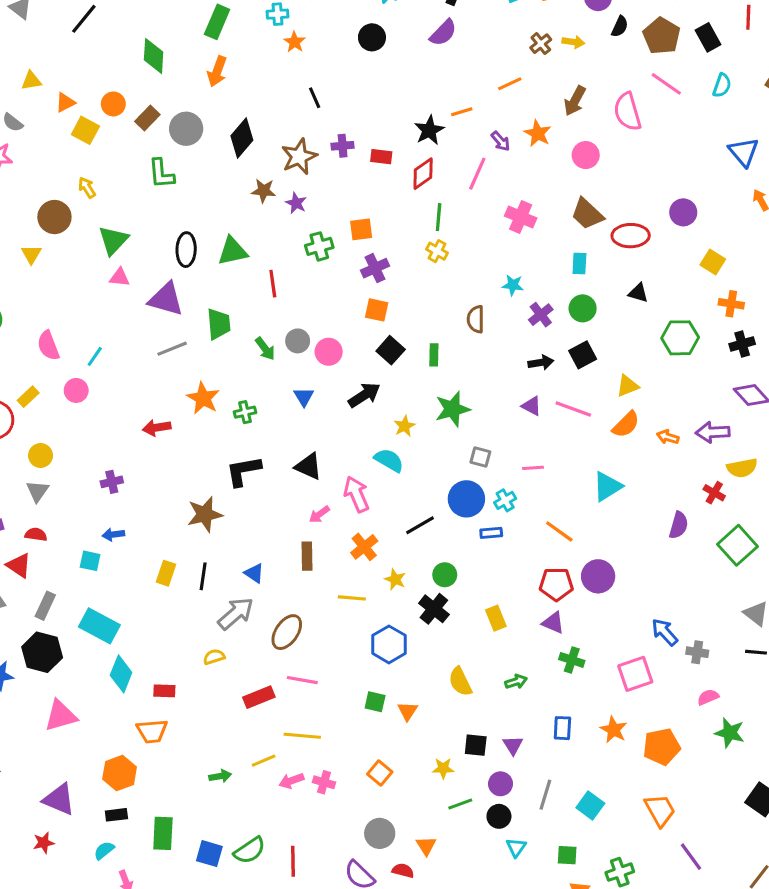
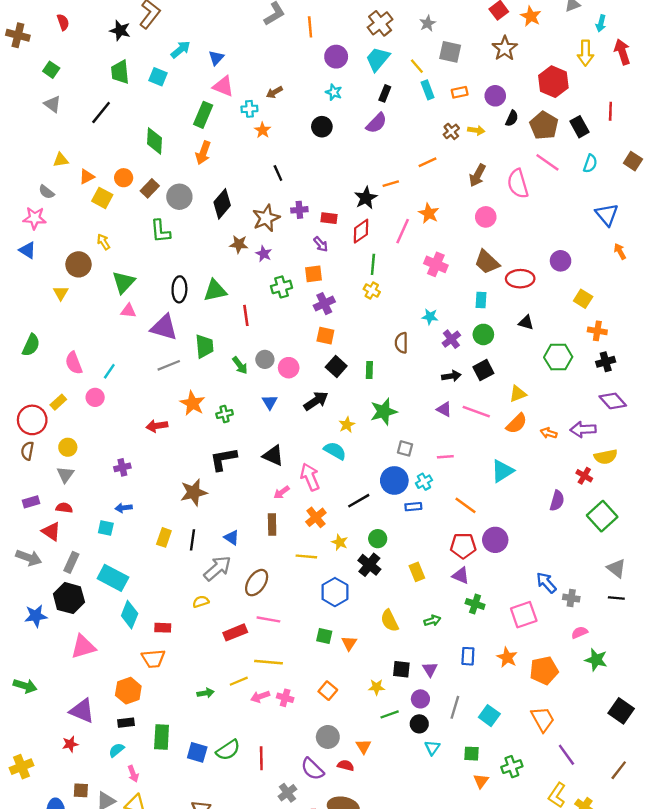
orange star: (538, 133) -> (429, 213), moved
purple arrow: (500, 141) -> (321, 244), moved

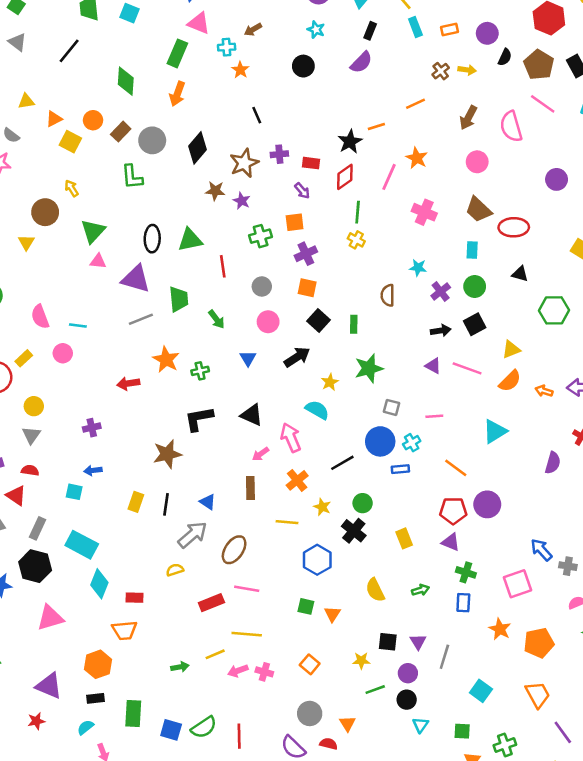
purple circle: (561, 261) -> (557, 179), moved
gray circle: (265, 359) -> (262, 286), moved
cyan line: (109, 371) -> (78, 326), turned 63
blue rectangle: (468, 656) -> (463, 603), moved
gray line: (455, 707) -> (444, 657), moved

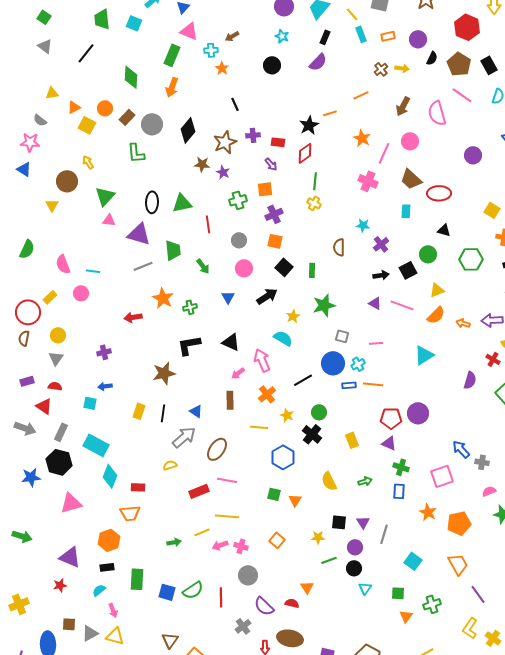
pink line: (389, 177) -> (384, 153), moved
green circle: (475, 286) -> (428, 254), moved
orange line: (456, 468) -> (373, 384), moved, turned -30
gray circle: (310, 713) -> (248, 575), moved

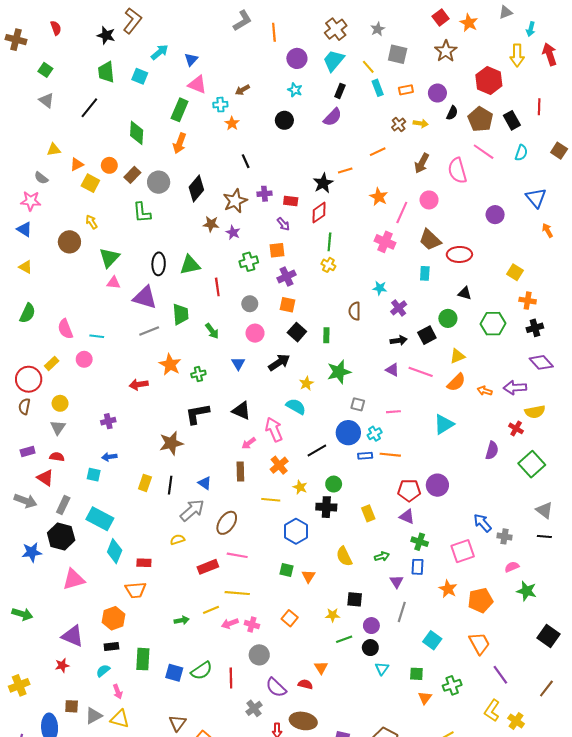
yellow triangle: (52, 205) -> (25, 267), moved, turned -32
black cross: (312, 434) -> (326, 507), turned -36
purple triangle: (363, 522) -> (397, 582), moved

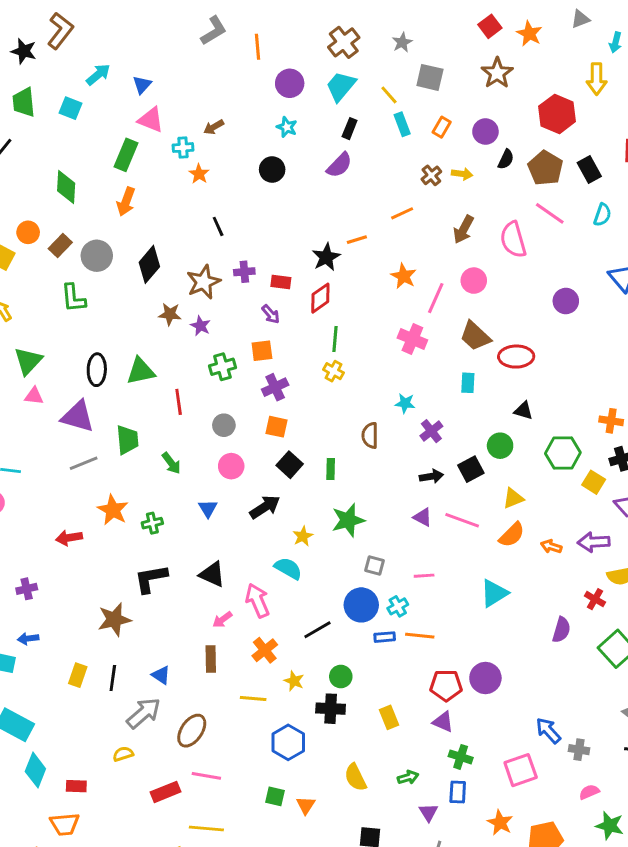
orange rectangle: (406, 90) -> (442, 127), turned -48
yellow square: (515, 272) -> (594, 482), moved

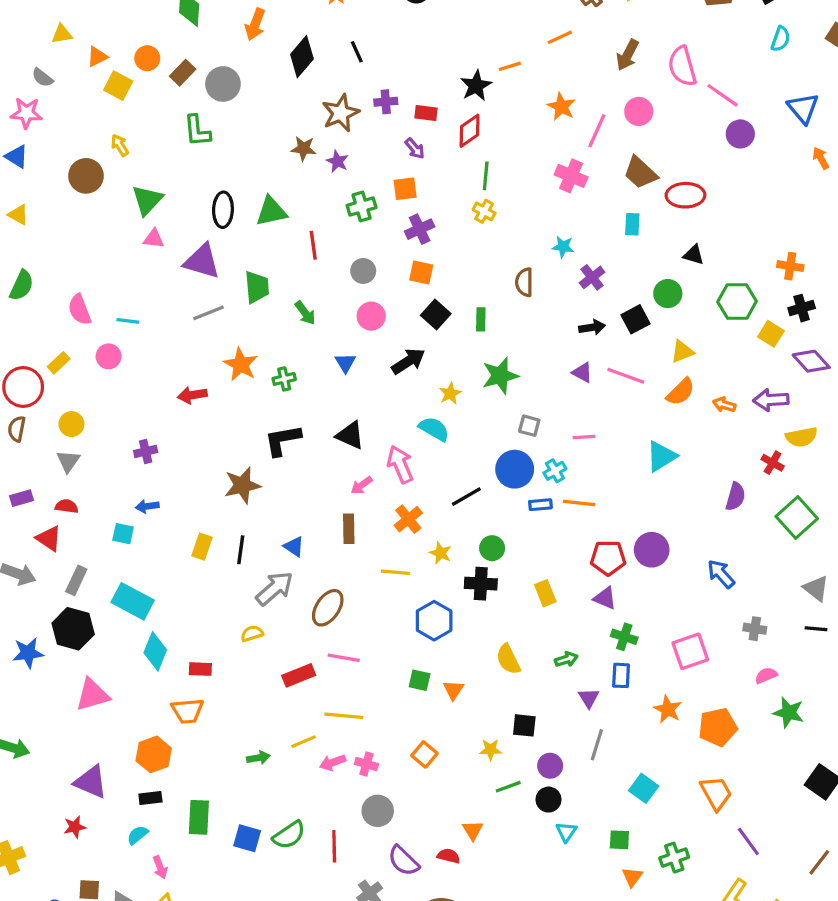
pink line: (550, 213) -> (723, 95), moved
black diamond: (149, 264) -> (302, 57), moved
blue arrow: (548, 731) -> (721, 574), moved

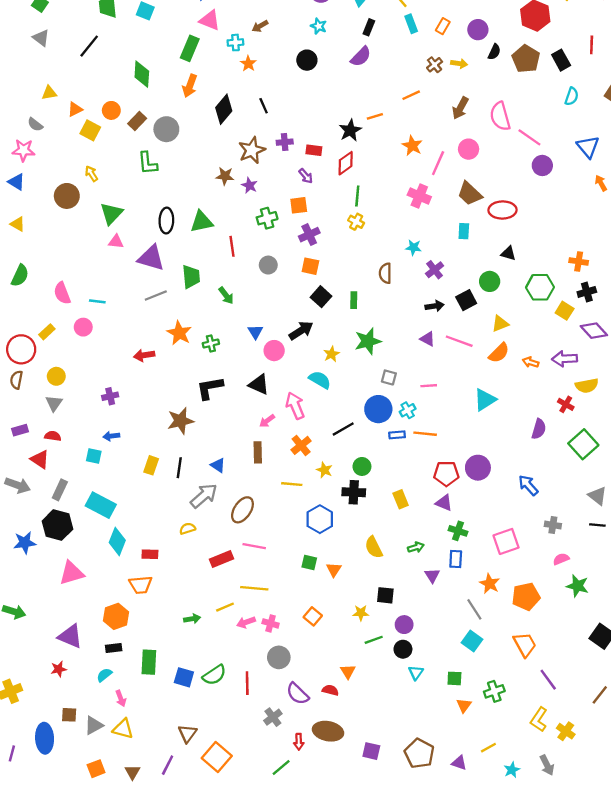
pink circle: (371, 316) -> (274, 351), moved
gray line: (597, 745) -> (474, 609), moved, turned -50

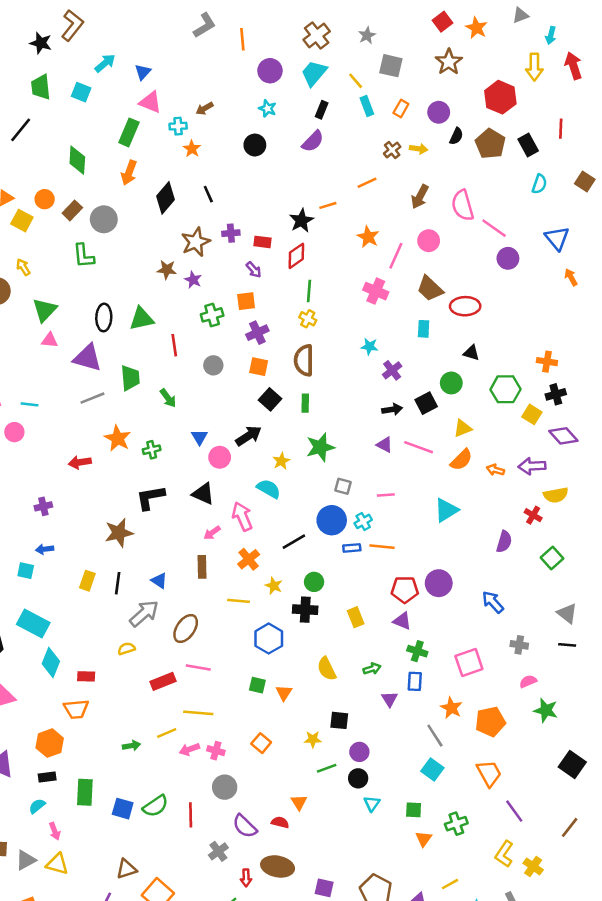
brown semicircle: (385, 273) -> (304, 360), moved, size x1.4
green square: (583, 444) -> (552, 558), size x0.7
brown triangle: (187, 734) -> (126, 869), turned 36

